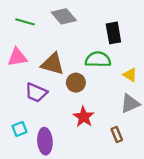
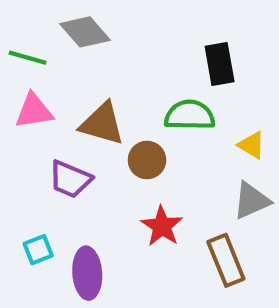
gray diamond: (64, 16) -> (85, 32), moved
green line: (25, 22) -> (27, 58), moved
brown rectangle: (117, 135) -> (226, 260), size x1.6

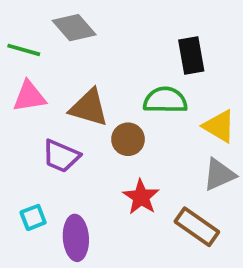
yellow triangle: (252, 145) -> (219, 126), size x1.4
brown rectangle: (226, 260) -> (197, 227), turned -33

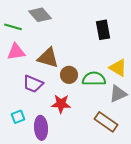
green semicircle: (165, 100) -> (94, 79), moved
red star: (141, 197) -> (61, 104), moved, turned -30

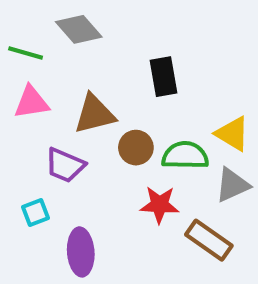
black rectangle: (103, 30) -> (163, 77), moved
brown triangle: (48, 58) -> (95, 114), turned -30
red star: (61, 104) -> (160, 205), moved
cyan square: (18, 117) -> (35, 213), moved

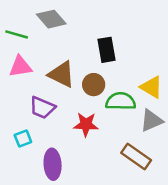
brown triangle: (95, 114) -> (62, 74), turned 40
brown circle: (136, 148) -> (94, 85), moved
red star: (160, 205) -> (86, 124), moved

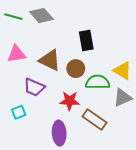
green line: (17, 34) -> (13, 17), moved
brown rectangle: (136, 157) -> (95, 120), moved
purple ellipse: (53, 164) -> (59, 133), moved

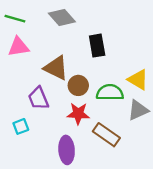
gray diamond: (41, 16) -> (62, 17), moved
pink triangle: (17, 54) -> (18, 47), moved
brown circle: (76, 69) -> (78, 85), moved
purple trapezoid: (34, 87) -> (38, 98), turned 45

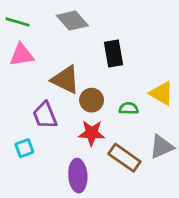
green semicircle: (110, 92) -> (129, 108), size x0.6
gray triangle: (138, 110) -> (162, 147), moved

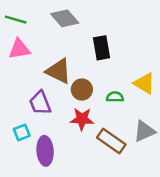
purple ellipse: (78, 176) -> (45, 151), moved

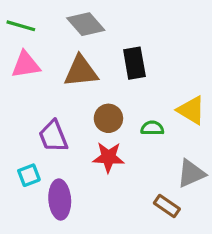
brown triangle: (59, 71) -> (81, 71), moved, turned -32
brown rectangle: (111, 141) -> (167, 206), moved, size x0.7

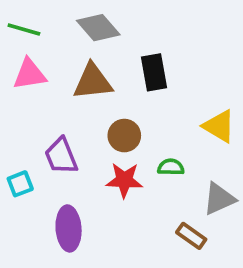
green semicircle: (152, 128) -> (171, 167), moved
cyan square: (29, 175) -> (20, 184), moved

